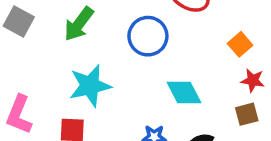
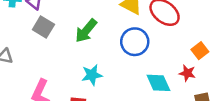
red star: (253, 80) -> (187, 73), moved
cyan star: (90, 86) -> (92, 75), size x0.7

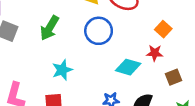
cyan diamond: (158, 83) -> (128, 67), turned -40

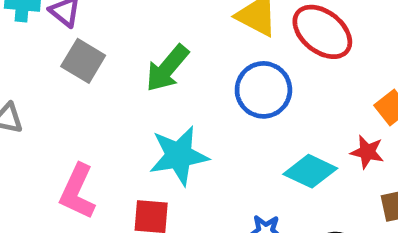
cyan star: (62, 70) -> (179, 156), size x1.4

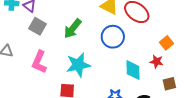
cyan diamond: (310, 171) -> (133, 70), turned 65
pink L-shape: (77, 192) -> (39, 62), moved

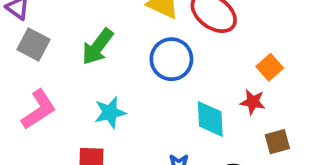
pink L-shape: (39, 62) -> (39, 109), turned -145
cyan star: (78, 65) -> (110, 112), size x0.7

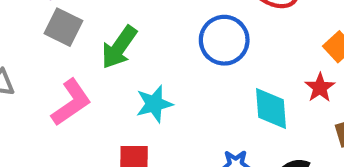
green arrow: (98, 47) -> (119, 47), moved
red star: (253, 102) -> (320, 88), turned 30

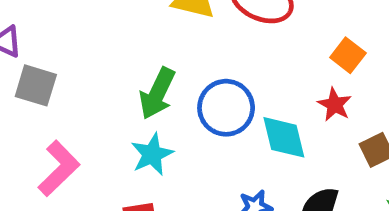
blue circle: (224, 40) -> (226, 108), moved
green arrow: (119, 47) -> (157, 93), moved

